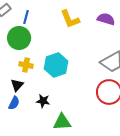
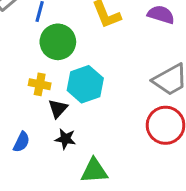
green circle: (19, 38) -> (58, 42), moved
black triangle: (17, 85) -> (58, 109), moved

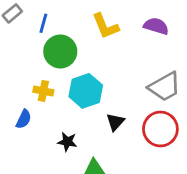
black triangle: (58, 109) -> (115, 122), moved
blue semicircle: (21, 142) -> (24, 119), moved

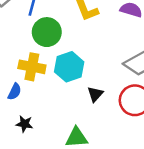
yellow cross: (43, 91) -> (32, 67), size x1.5
black star: (67, 142) -> (24, 124), moved

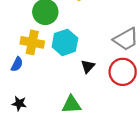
black star: (24, 124) -> (19, 103), moved

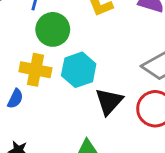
black triangle: (88, 66) -> (109, 102), size x1.5

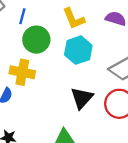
cyan hexagon: (79, 70) -> (78, 50), moved

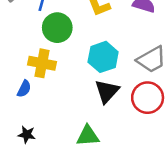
cyan hexagon: (78, 50) -> (103, 57), moved

